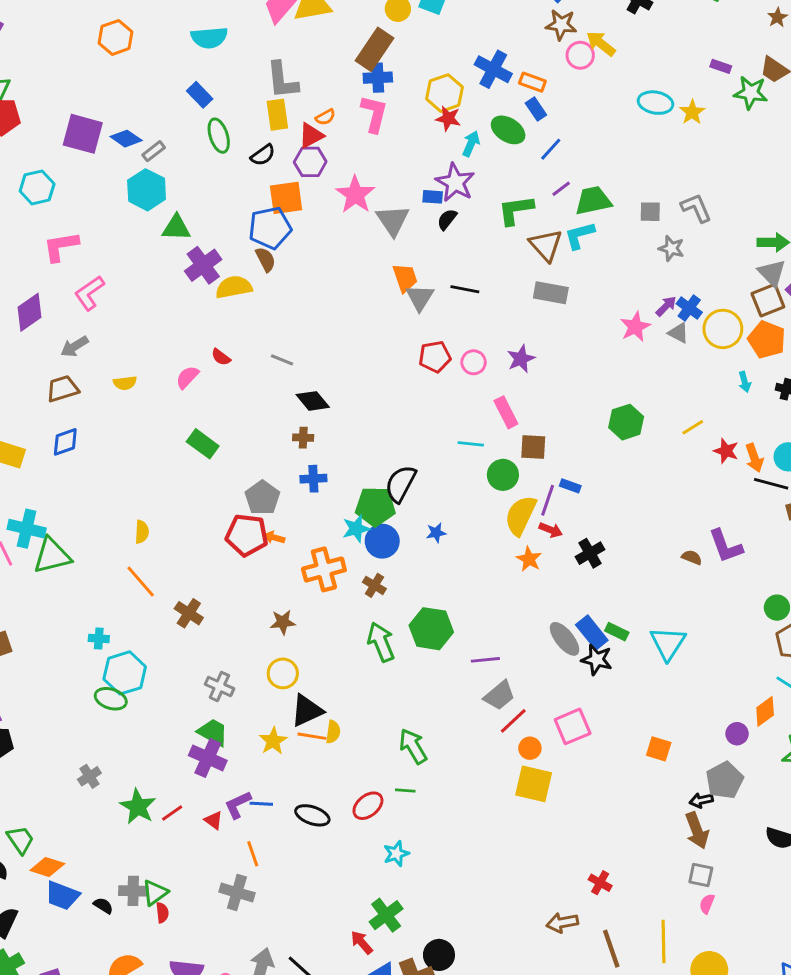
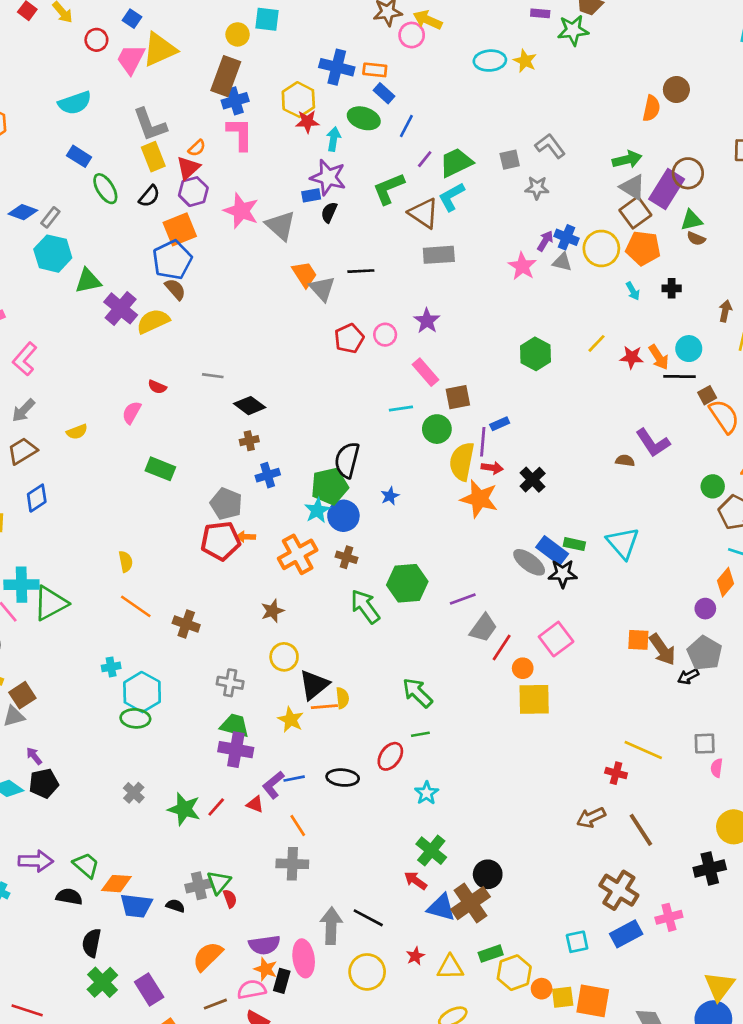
blue rectangle: (570, 486) -> (500, 424), turned -30
orange star: (529, 559) -> (479, 499), size x1.6
brown arrow: (697, 831) -> (662, 649), moved
yellow line: (664, 941) -> (643, 750), moved, turned -51

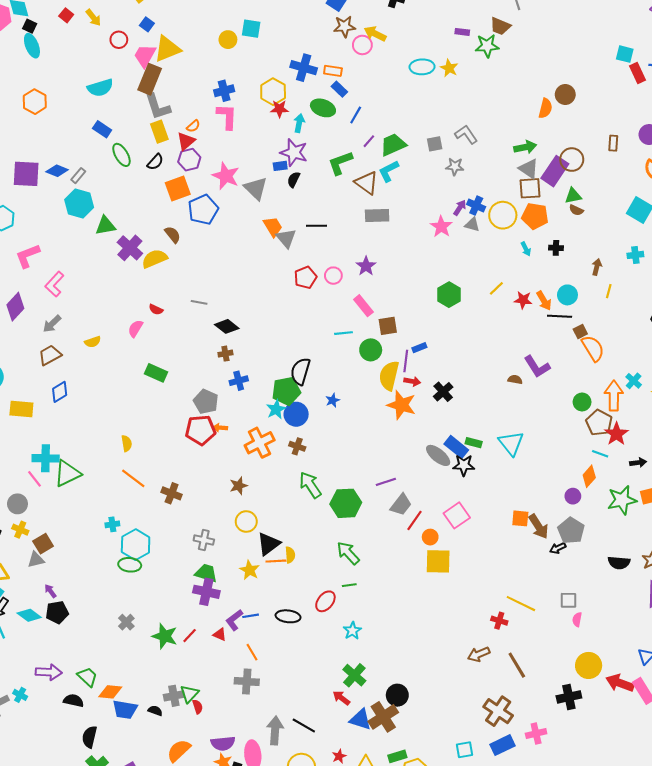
brown rectangle: (226, 76) -> (150, 79), moved
brown square: (635, 213) -> (530, 188), turned 30
blue pentagon: (172, 260) -> (203, 210), moved
green hexagon: (407, 583) -> (346, 503), moved

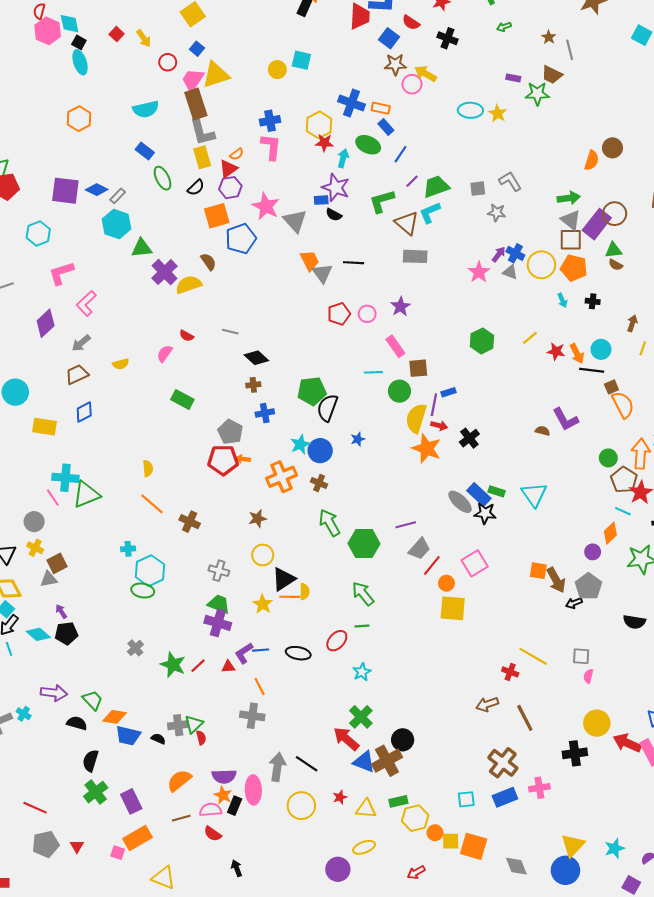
brown rectangle: (150, 79) -> (196, 104), turned -44
black semicircle: (294, 180) -> (334, 215), turned -91
green pentagon: (286, 391) -> (312, 391), moved
red triangle: (220, 635) -> (228, 667), turned -32
red arrow: (341, 698) -> (346, 739), size x1.5

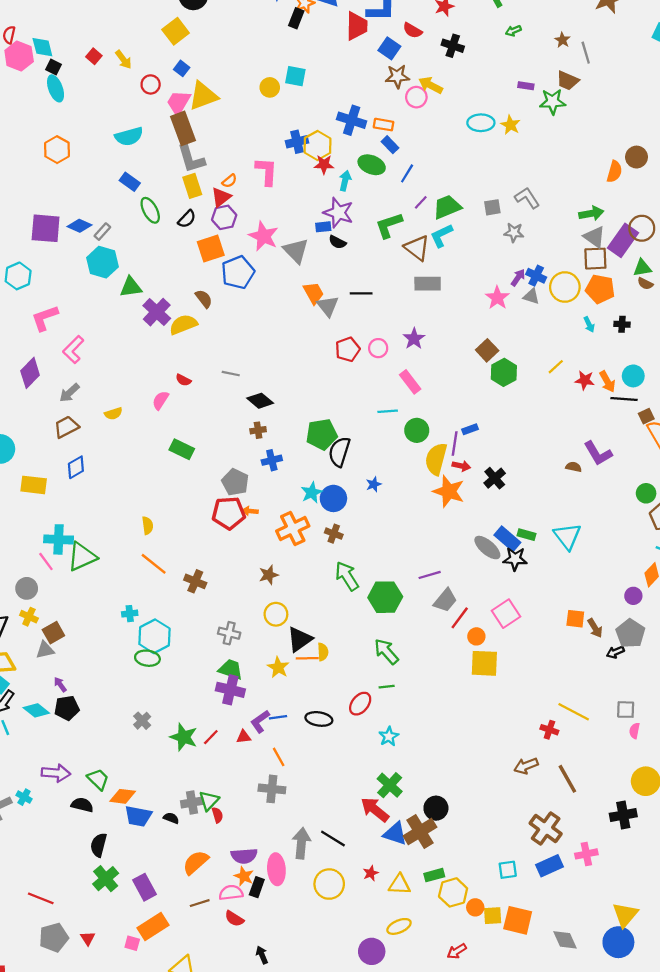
blue cross: (270, 121) -> (297, 142), moved
brown square: (418, 368) -> (487, 350), moved, turned -36
brown arrow: (556, 580) -> (595, 628), size x0.7

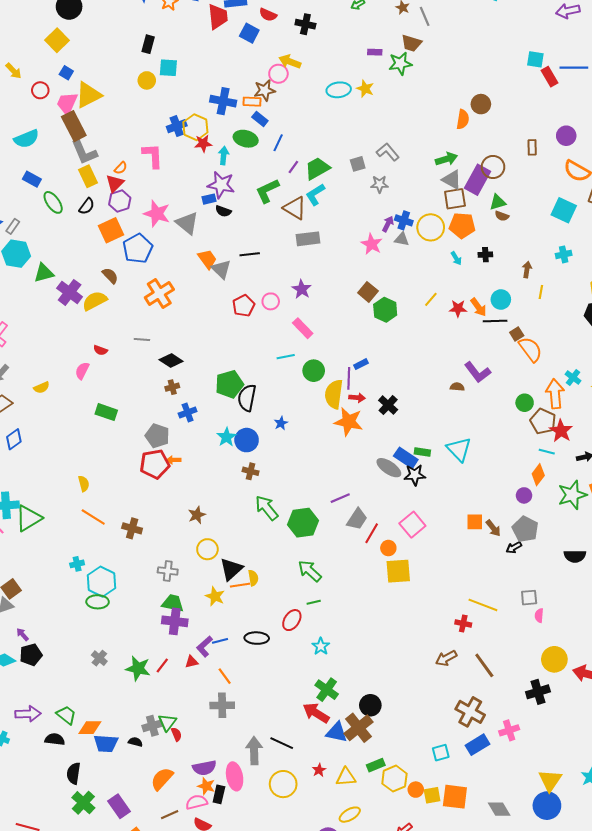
black rectangle: (296, 18) -> (148, 44), moved
brown star: (397, 76) -> (265, 90), moved
orange cross: (293, 529) -> (159, 293), moved

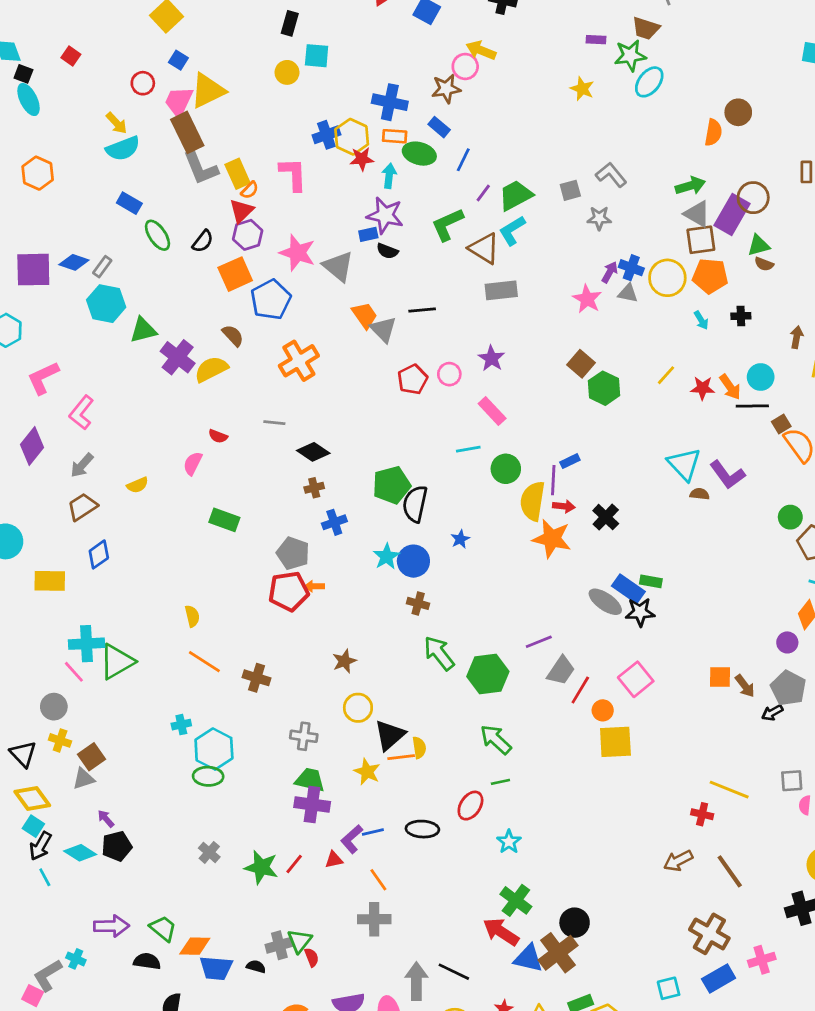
yellow arrow: (14, 71) -> (117, 123), moved
cyan ellipse: (339, 90) -> (649, 82), moved, turned -45
orange rectangle: (252, 102) -> (395, 136), moved
yellow rectangle: (88, 176) -> (238, 174), moved
cyan triangle: (459, 449) -> (684, 464), moved

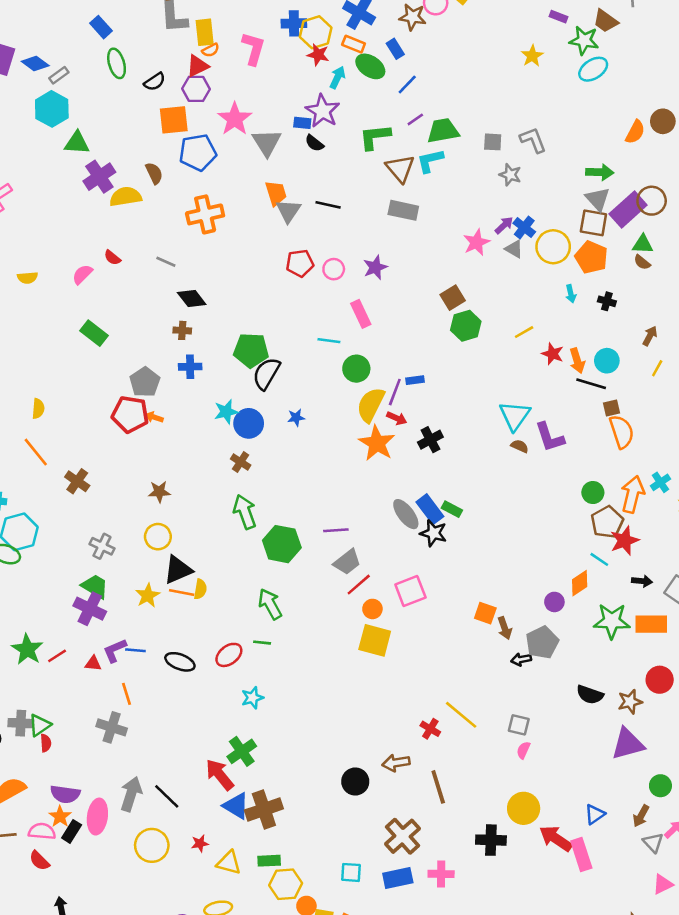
black circle: (575, 923) -> (355, 782), moved

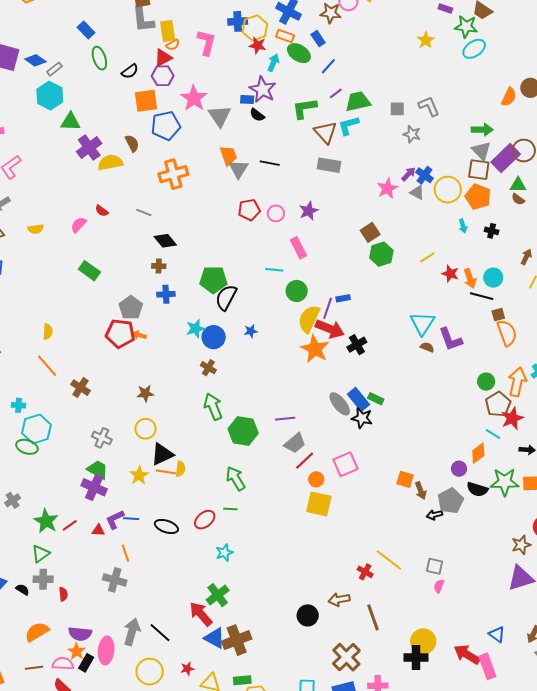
red arrow: (397, 418) -> (330, 329), size x1.8
black semicircle: (590, 695) -> (477, 489), moved
green triangle: (40, 725) -> (41, 554), moved
yellow circle: (524, 808) -> (423, 641), moved
blue triangle: (595, 814) -> (497, 634), turned -48

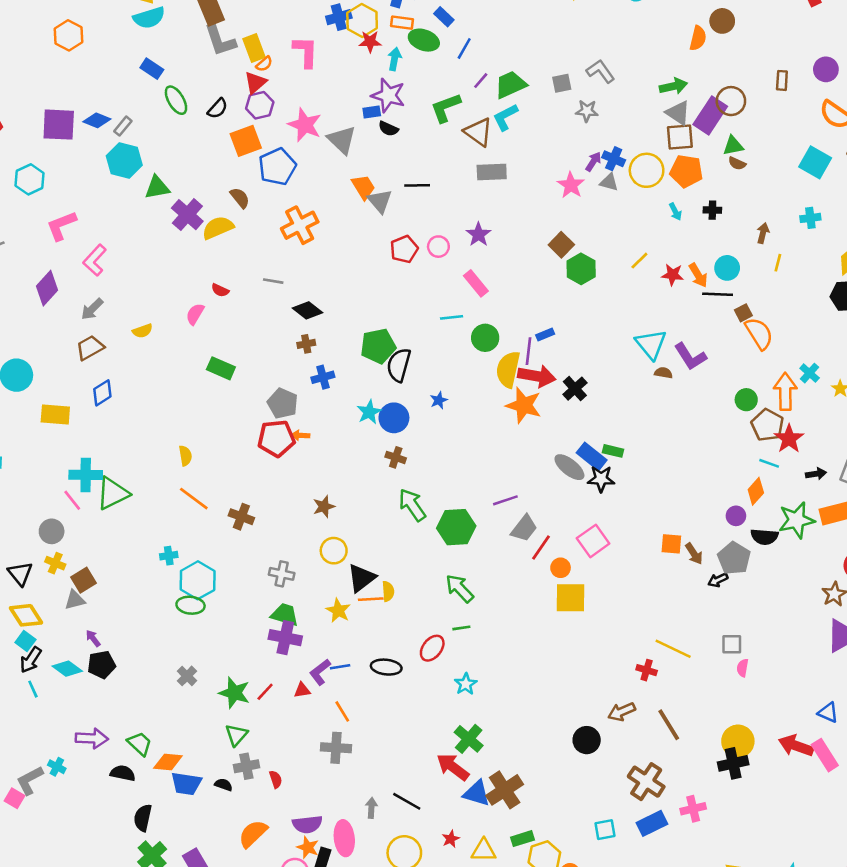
gray arrow: (132, 632) -> (371, 808), size x0.6

